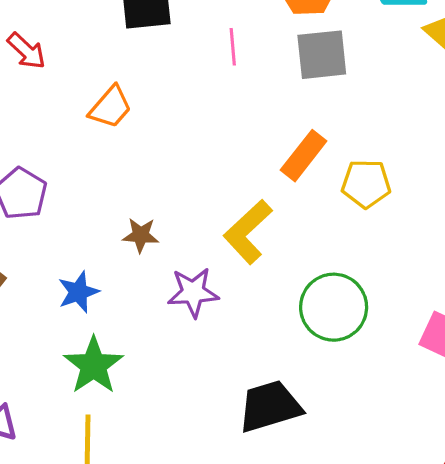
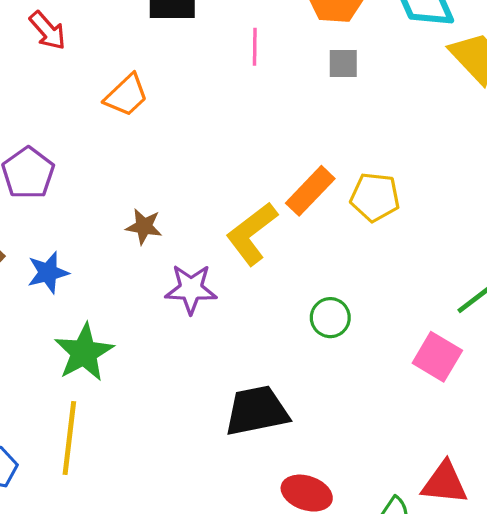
gray square: (322, 55) -> (343, 63), size x0.6
orange rectangle: (304, 156) -> (310, 191), moved
blue star: (78, 292) -> (48, 273), moved
green circle: (334, 307) -> (330, 318), size x0.6

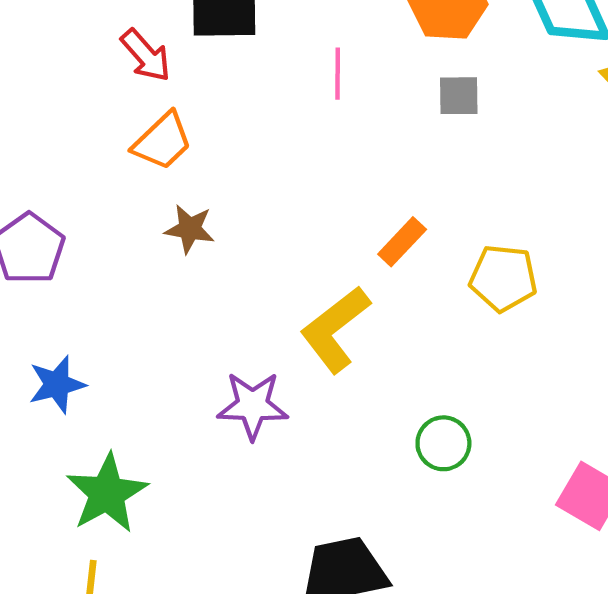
red arrow: (48, 31) -> (146, 55), moved
orange rectangle: (310, 191) -> (402, 242), moved, size x0.7
brown star: (144, 226) -> (190, 229), moved

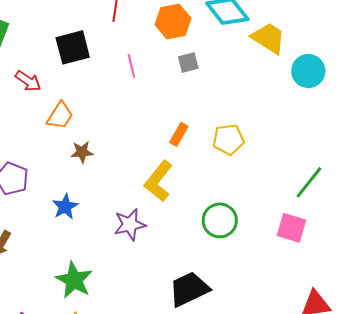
red arrow: (146, 55) -> (28, 81), moved
blue star: (57, 384) -> (65, 207), moved
green circle: (443, 443) -> (220, 220), size x1.4

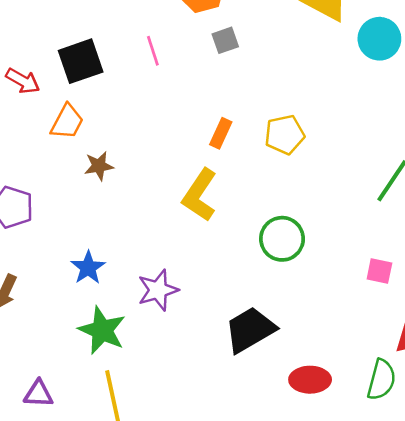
black square: (73, 47) -> (81, 61), moved
blue star: (65, 207) -> (88, 268), moved
purple star: (130, 225) -> (158, 290), moved
pink square: (292, 228) -> (379, 271), moved, size x0.7

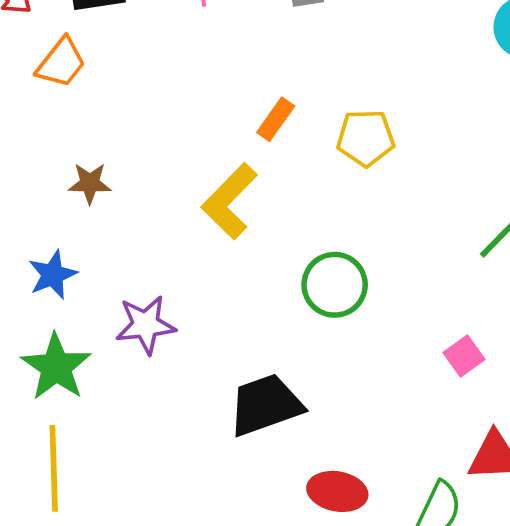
brown star: (99, 166) -> (90, 183), moved
pink square: (379, 271) -> (464, 356), turned 32

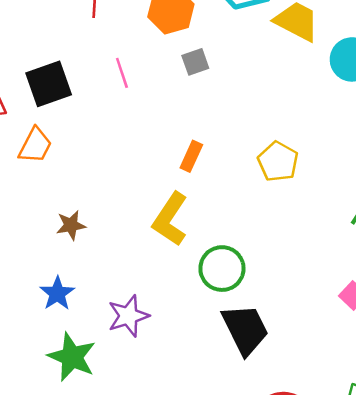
yellow pentagon: (366, 138) -> (278, 162), moved, turned -30
green circle: (335, 285) -> (222, 269), moved
black trapezoid: (265, 405) -> (245, 329), moved, turned 94

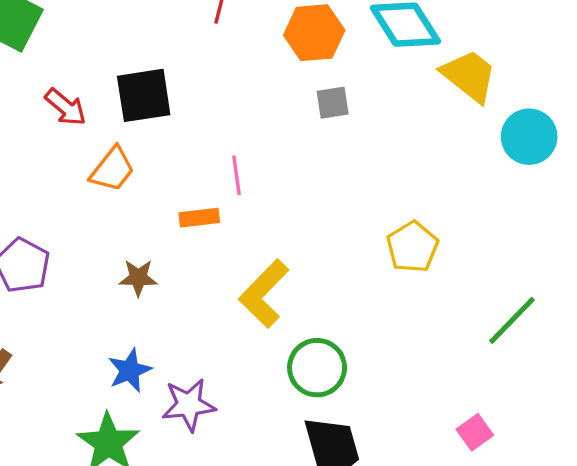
pink line: (122, 73) -> (237, 175), moved
orange rectangle: (191, 156) -> (199, 218), moved, turned 48
blue star: (57, 293) -> (130, 370), moved

